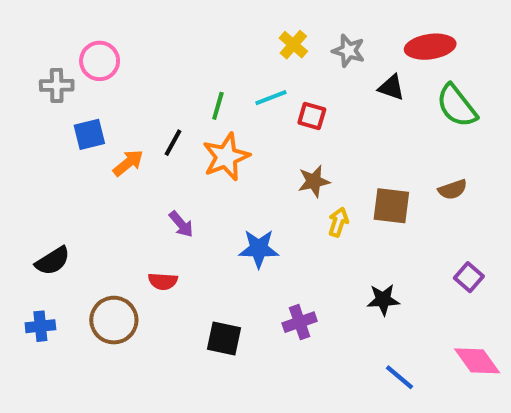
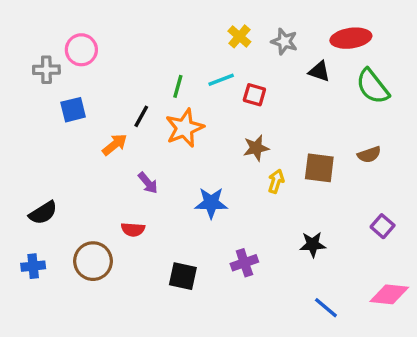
orange arrow: (128, 163) -> (115, 145), moved
pink diamond: (477, 361) -> (389, 294), turned -48

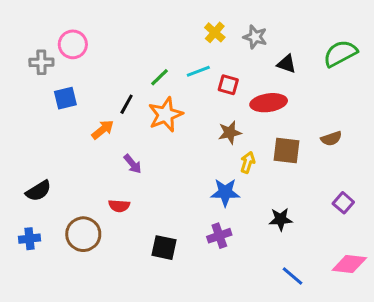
red ellipse: (351, 38) -> (269, 103), moved
green line: (178, 86) -> (159, 77), turned 30
green semicircle: (373, 86) -> (340, 53), moved, turned 100
blue star: (211, 203) -> (225, 192), moved

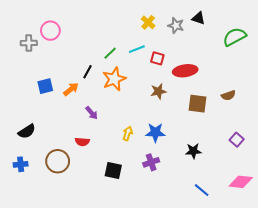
black triangle: (287, 64) -> (199, 18), moved
blue square: (65, 98) -> (45, 86), moved
yellow arrow: (248, 162) -> (128, 133), moved

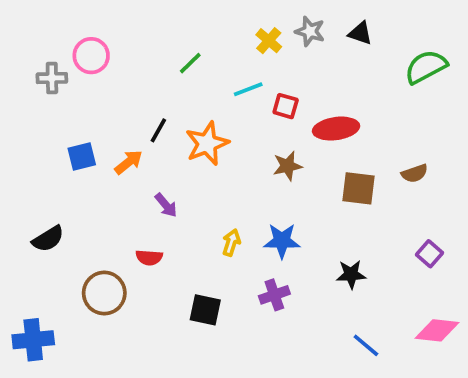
gray star: (176, 25) -> (310, 31), moved
green line: (110, 53) -> (190, 63), moved
blue cross: (21, 164) -> (33, 340), moved, size x1.5

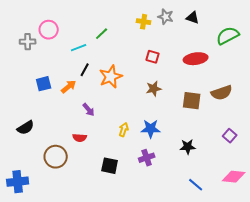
yellow cross: (269, 41) -> (144, 22), turned -32
cyan line: (248, 89) -> (79, 48), moved
red ellipse: (336, 129) -> (196, 59), moved
brown semicircle: (415, 173) -> (222, 93), size x1.5

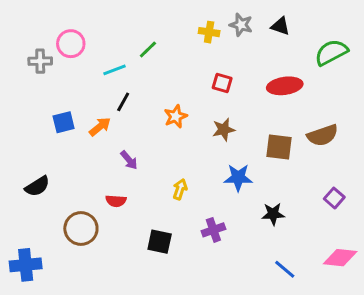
orange star: (111, 77) -> (176, 116), moved, size x0.7
blue star: (151, 129) -> (238, 178), moved

